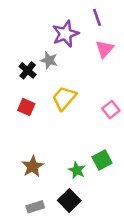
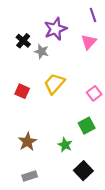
purple line: (97, 17) -> (93, 15), moved
black cross: (28, 70) -> (23, 41), moved
green square: (102, 160) -> (87, 126), moved
black square: (69, 200) -> (83, 171), moved

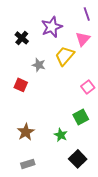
gray star: (41, 51) -> (39, 65), moved
yellow trapezoid: (54, 84) -> (65, 56), moved

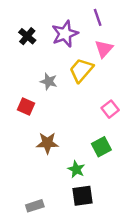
purple line: (87, 14) -> (98, 17), moved
black cross: (22, 38) -> (27, 36), moved
brown star: (26, 132) -> (47, 143), moved, turned 30
black square: (78, 159) -> (83, 196), moved, turned 36

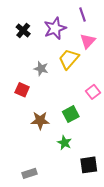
green square: (101, 147) -> (71, 114), moved
black square: (83, 196) -> (89, 165), moved

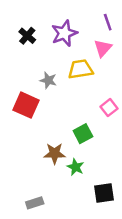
purple line: (82, 15) -> (108, 22), moved
yellow trapezoid: (69, 59) -> (80, 69), turned 40
red square: (22, 90) -> (26, 105), size x1.5
brown star: (40, 120) -> (54, 153), moved

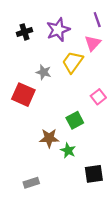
black cross: (27, 36) -> (25, 32), turned 32
yellow trapezoid: (80, 69) -> (73, 62), turned -45

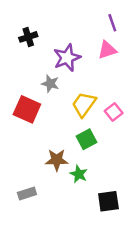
purple star: (58, 30) -> (67, 58), moved
pink triangle: (93, 43) -> (107, 50), turned 30
yellow trapezoid: (73, 62) -> (84, 104), moved
gray rectangle: (31, 183) -> (27, 194), moved

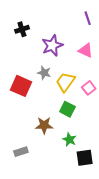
pink triangle: (107, 50) -> (86, 51), moved, turned 42
gray star: (50, 84) -> (44, 73), moved
green square: (86, 139) -> (67, 109), turned -35
green star: (79, 174) -> (69, 139), moved

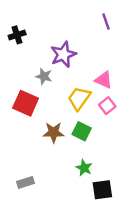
black cross: (22, 29) -> (17, 35), moved
pink triangle: (86, 51) -> (104, 80), moved
gray star: (44, 73) -> (44, 76), moved
brown star: (44, 125) -> (54, 132), moved

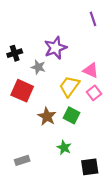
black cross: (17, 35) -> (15, 53), moved
brown star: (54, 132) -> (47, 116), turned 30
green star: (84, 168) -> (64, 148), moved

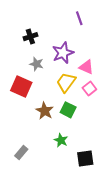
purple line: (93, 19) -> (79, 18), moved
purple star: (55, 48) -> (63, 53), moved
black cross: (15, 53) -> (30, 37), moved
gray rectangle: (22, 160) -> (21, 153), turned -32

